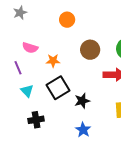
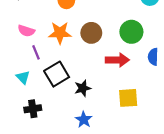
orange star: (53, 61) -> (60, 33), moved, size x1.5
purple line: (18, 68) -> (36, 52), moved

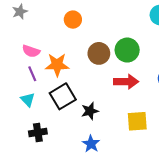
green circle: (131, 32) -> (127, 50), moved
orange star: (60, 33) -> (57, 65), moved
purple line: (36, 52) -> (32, 74), moved

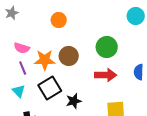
brown circle: (99, 53) -> (69, 56), moved

